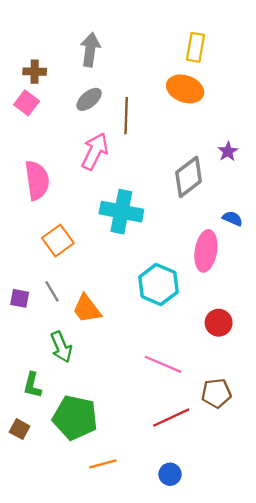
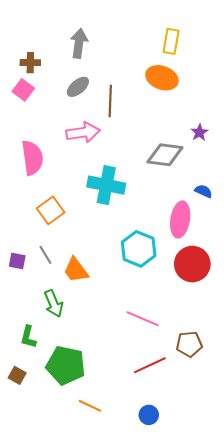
pink arrow: (95, 151) -> (83, 132), turned 56
gray diamond: (189, 177) -> (165, 155), turned 45
red circle: (219, 323) -> (192, 264), moved, size x1.5
orange line: (103, 464) -> (90, 406), turned 40

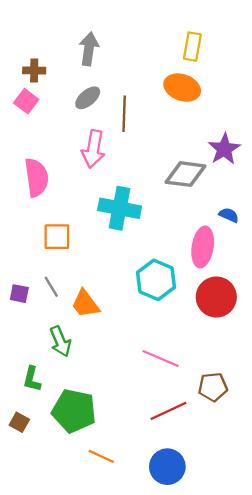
pink arrow: (83, 132) -> (93, 149), turned 108
purple star: (199, 132) -> (224, 149), size x1.6
orange square: (51, 210) -> (57, 237), turned 36
blue circle: (149, 415) -> (167, 467), size x1.6

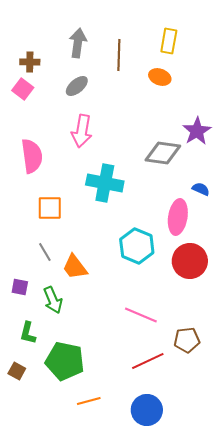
orange ellipse: (182, 88) -> (160, 77), size x0.7
brown line: (124, 114) -> (119, 55), moved
purple square: (19, 294) -> (20, 287), moved
orange line: (101, 456) -> (89, 401), turned -40

